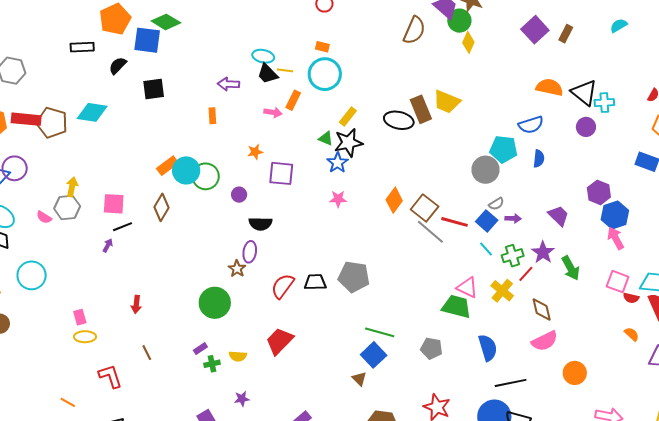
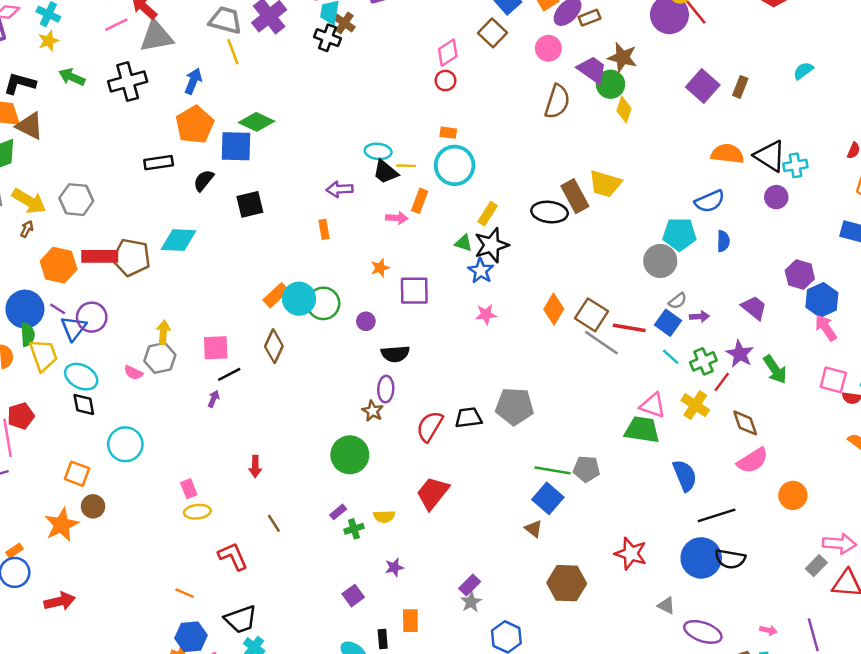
gray pentagon: (431, 348) -> (586, 469), moved

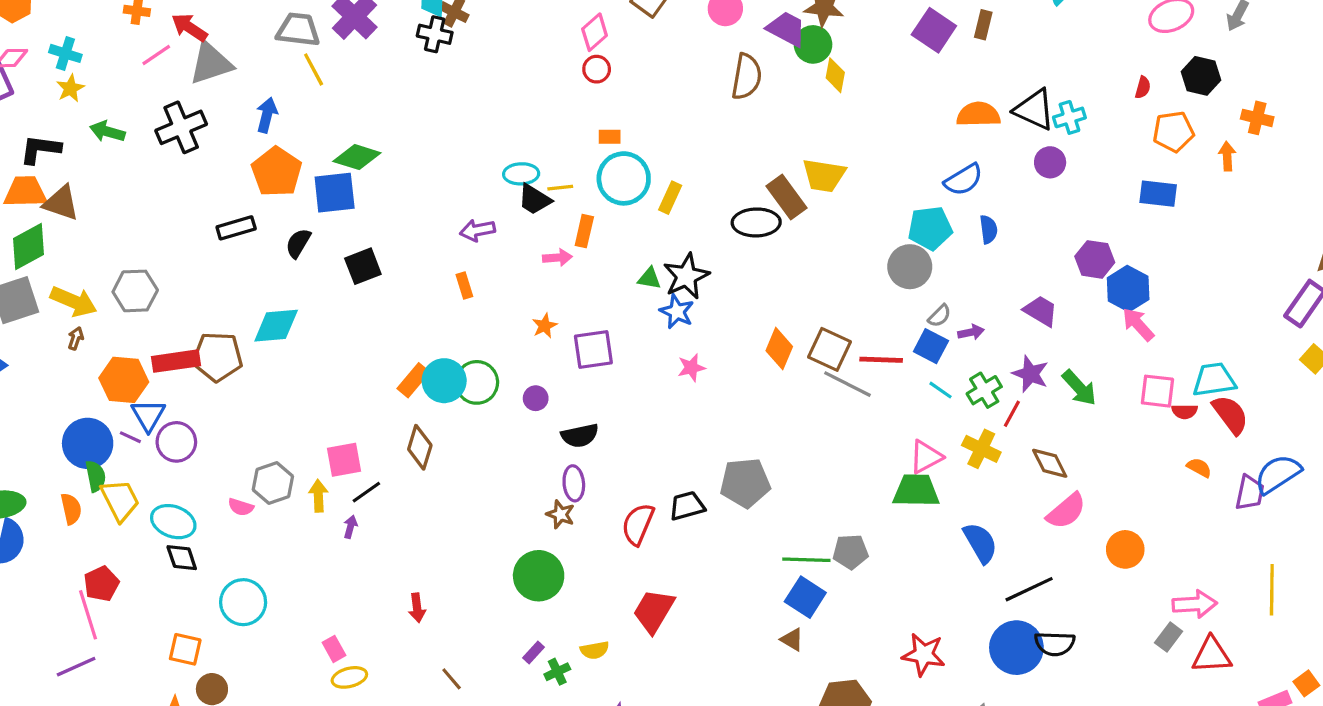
yellow rectangle: (488, 214) -> (670, 198), moved
blue triangle: (74, 328) -> (148, 415), moved
yellow arrow: (163, 332) -> (318, 496), moved
pink triangle: (653, 405) -> (926, 457), turned -40

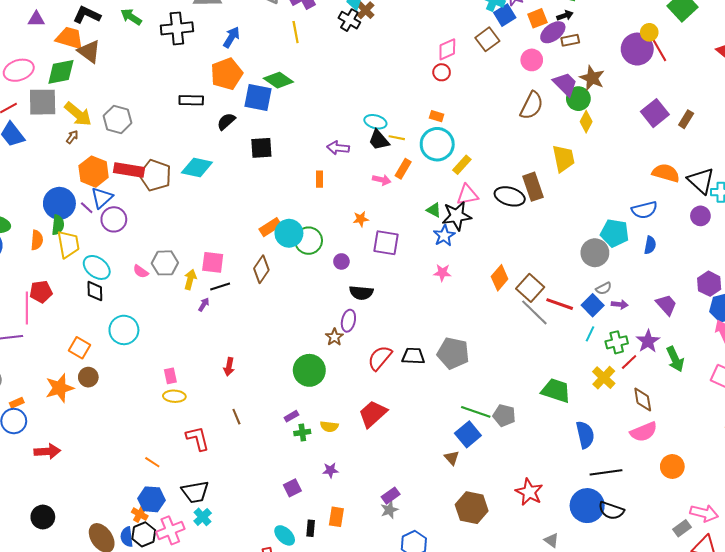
yellow line: (314, 69) -> (296, 32), moved
yellow trapezoid: (824, 176) -> (563, 158), moved, turned -128
cyan line: (940, 390) -> (590, 334), turned 63
pink triangle: (926, 457) -> (467, 195), moved

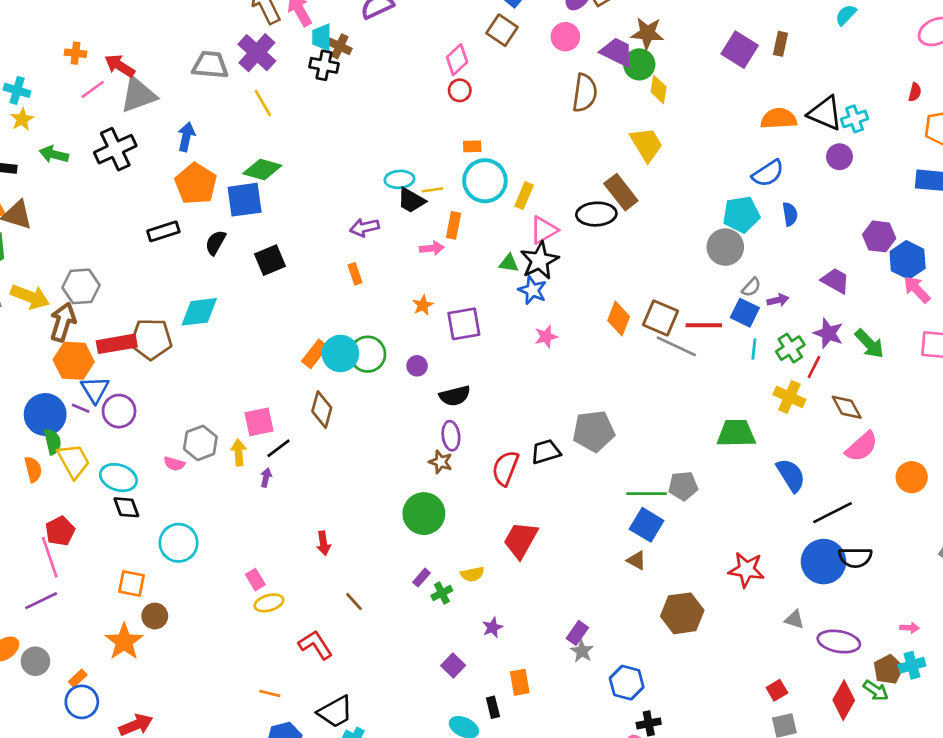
brown arrow: (72, 137) -> (63, 322), moved, size x2.0

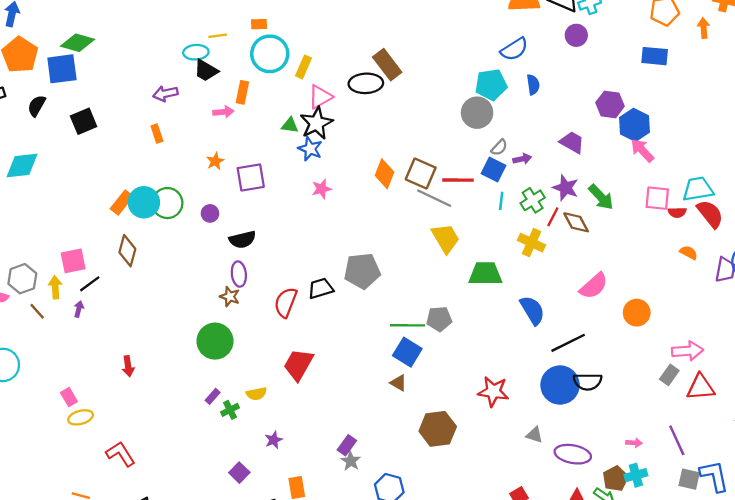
yellow trapezoid: (646, 144) -> (446, 238), moved
yellow line: (432, 190) -> (218, 36), moved
brown diamond: (847, 407) -> (576, 222), moved
brown line: (354, 602) -> (37, 311), moved

